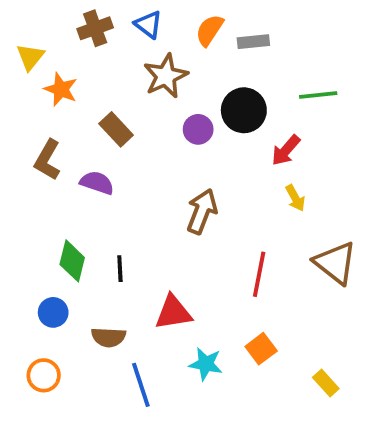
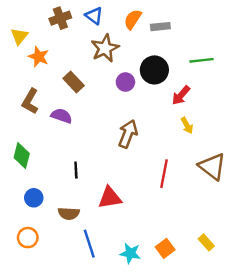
green diamond: (72, 261) -> (22, 156), moved
orange square: (261, 349) -> (165, 248), moved
cyan star: (206, 364) -> (130, 253), moved

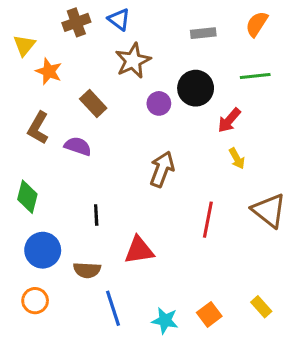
orange semicircle: (133, 19) -> (257, 24), moved
blue circle: (34, 198) -> (43, 250), size x1.5

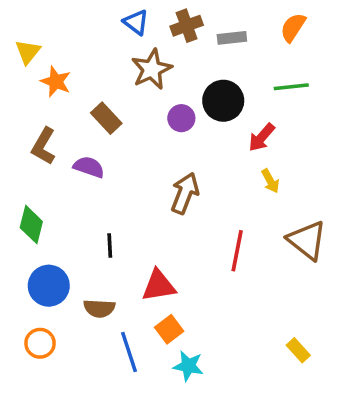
brown cross: (76, 22) -> (187, 26), moved
orange square: (209, 314) -> (169, 329), moved

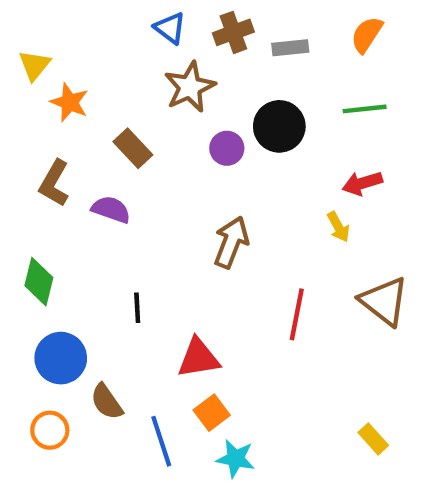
red arrow: (262, 137) -> (362, 183), moved, turned 32
brown semicircle: (99, 308) -> (107, 402), moved, turned 52

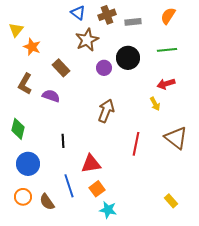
brown semicircle: (107, 402) -> (47, 202), moved
blue line: (161, 441) -> (69, 186), moved

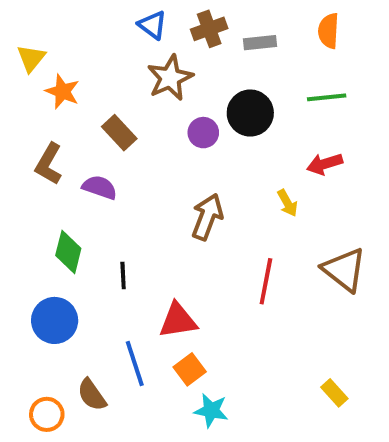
orange semicircle: (168, 16) -> (329, 31), turned -30
yellow arrow: (155, 104) -> (287, 203), moved
green diamond: (18, 129) -> (68, 252), moved
orange circle: (23, 197) -> (47, 414), moved

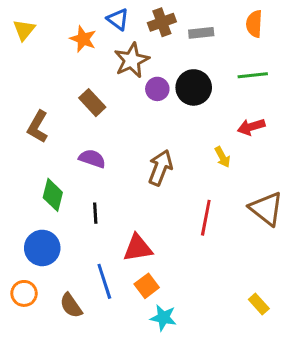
yellow triangle: (31, 58) -> (24, 30), moved
orange star: (62, 91) -> (83, 39), moved
purple circle: (203, 133) -> (157, 89), moved
purple semicircle: (100, 187) -> (92, 159), moved
orange circle: (47, 414) -> (24, 293), moved

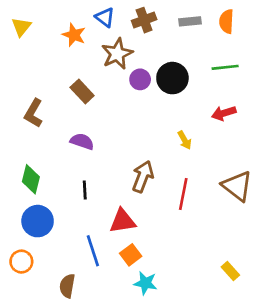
gray rectangle: (201, 33) -> (190, 21), moved
yellow arrow: (222, 157) -> (185, 140), moved
brown arrow: (160, 168) -> (143, 177), moved
green diamond: (53, 195) -> (31, 179), moved
brown semicircle: (71, 306) -> (67, 286), moved, turned 45

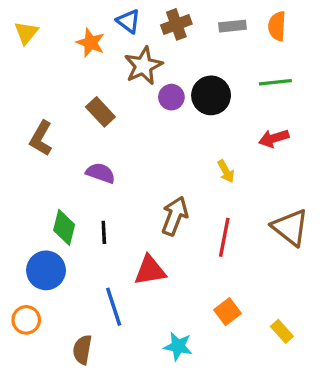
green diamond: (31, 179) -> (64, 227), moved
orange square: (131, 255) -> (228, 312), moved

